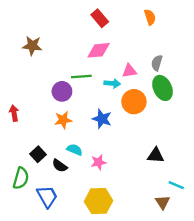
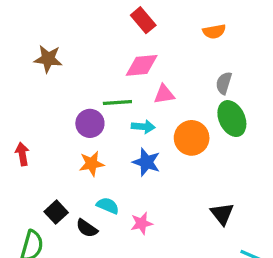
orange semicircle: (150, 17) -> (214, 31), moved, turned 98
pink triangle: (129, 71) -> (164, 94), moved
cyan arrow: (112, 83) -> (143, 127), moved
black triangle: (156, 155) -> (222, 214), turned 48

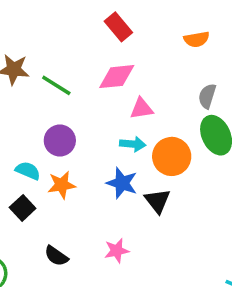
green line: (117, 102) -> (56, 85), moved, turned 36
cyan arrow: (143, 127) -> (133, 144), moved
cyan semicircle: (108, 206) -> (28, 171), moved
black square: (56, 212) -> (23, 208), moved
black triangle: (222, 214) -> (157, 201), moved

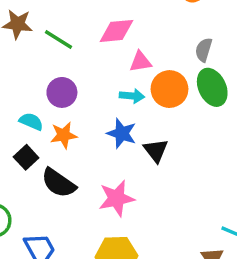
orange circle: (172, 156) -> (169, 89), moved
pink star: (117, 251) -> (117, 198), size x1.5
black semicircle: (56, 256) -> (58, 183), moved, size x1.5

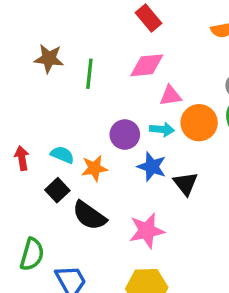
green line: (58, 39) -> (89, 74), turned 64
purple circle: (62, 92) -> (125, 135), moved

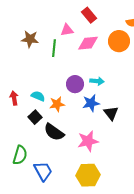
pink triangle: (170, 96) -> (67, 30), moved
orange circle: (199, 123) -> (119, 41), moved
blue star: (152, 167) -> (91, 103), turned -30

